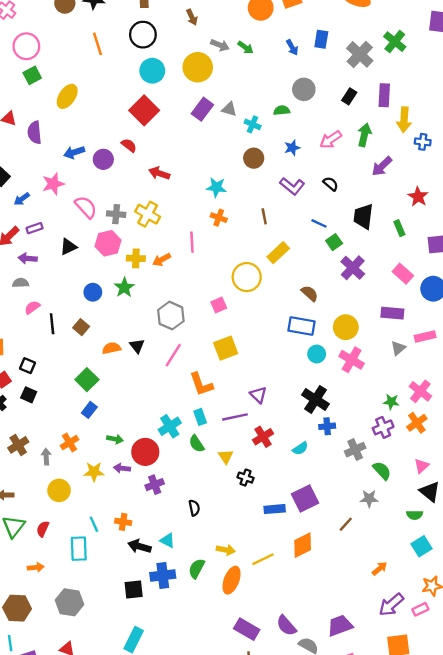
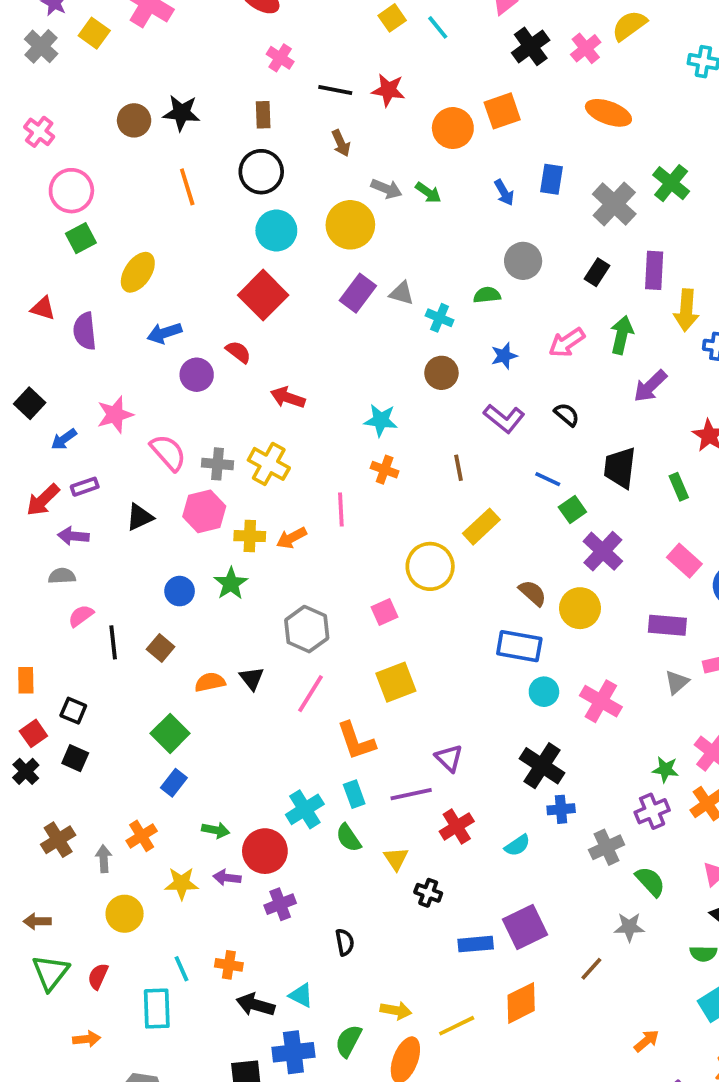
blue arrow: (74, 152) -> (164, 333), moved
yellow circle: (346, 327) -> (580, 608), moved

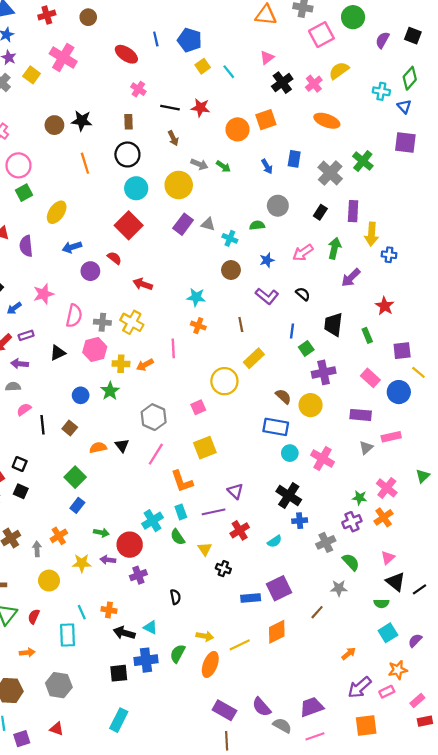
pink semicircle: (168, 453) -> (74, 316), turned 55
blue line: (548, 479) -> (292, 331), turned 72
purple cross: (603, 551) -> (324, 372), turned 35

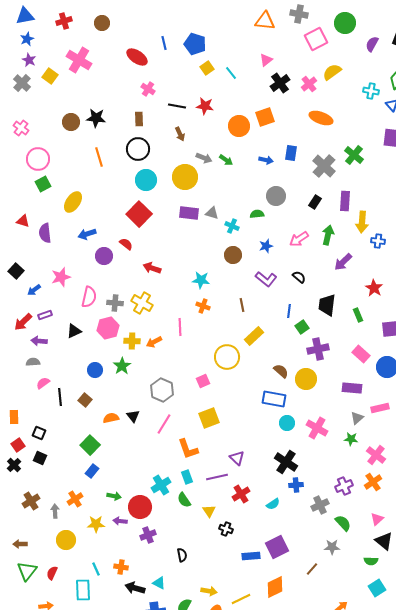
blue arrow: (267, 166) -> (266, 160), turned -48
purple rectangle: (183, 224) -> (189, 213), turned 60
green star: (360, 498) -> (351, 439), moved

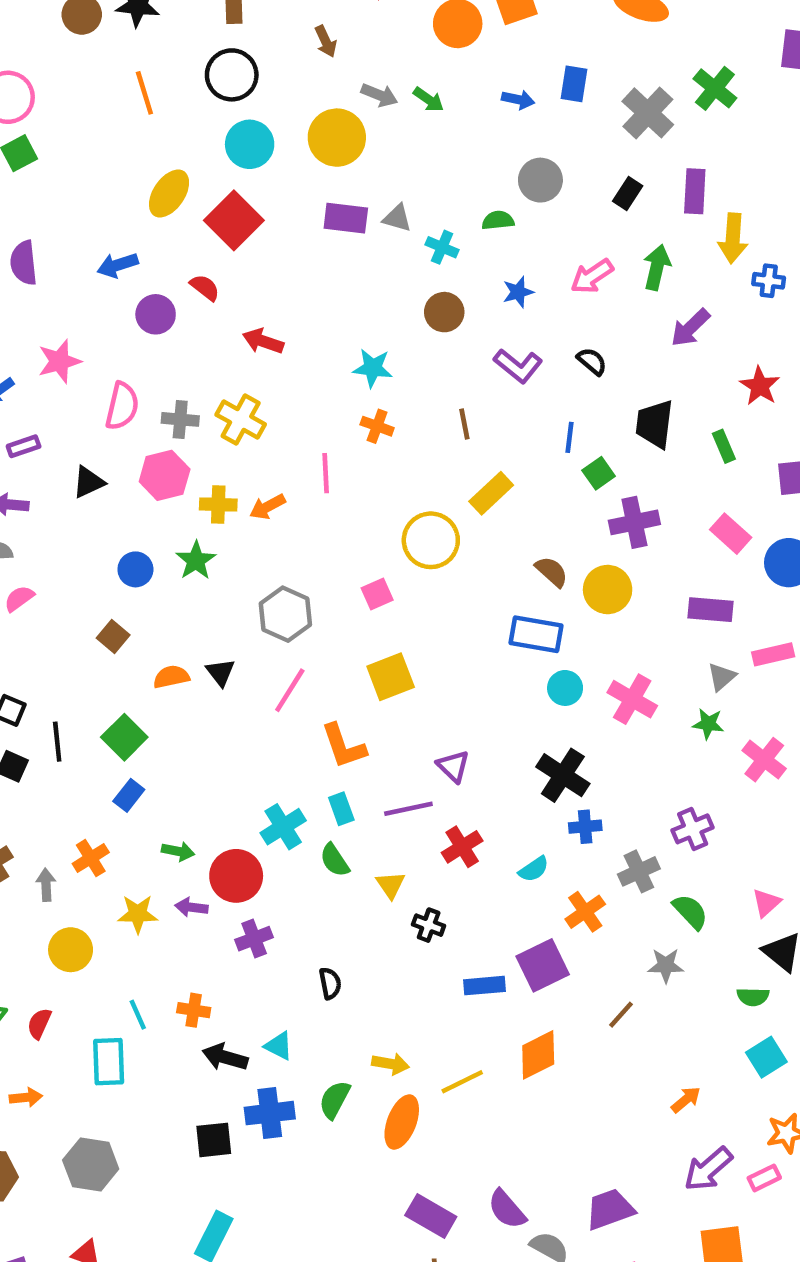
yellow ellipse: (73, 202) -> (169, 193), moved
black line: (60, 397) -> (57, 742), moved
orange cross: (373, 482) -> (585, 912), moved

